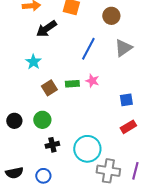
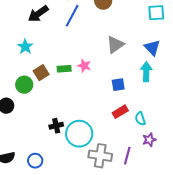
gray triangle: (123, 48) -> (115, 45), moved
blue line: (88, 49) -> (72, 16), moved
green circle: (42, 120) -> (24, 85), moved
black cross: (52, 145) -> (56, 126), moved

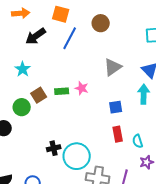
red rectangle: (120, 112) -> (118, 134), turned -70

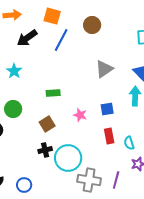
pink star: (82, 88) -> (80, 115), moved
brown square: (39, 95) -> (47, 124), moved

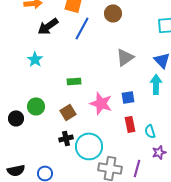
green circle: (13, 109) -> (36, 106), moved
pink star: (80, 115) -> (101, 103), size x1.6

